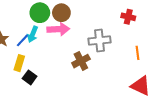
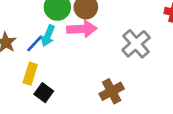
gray cross: (99, 40) -> (136, 44), turned -35
brown cross: (81, 61) -> (112, 91), moved

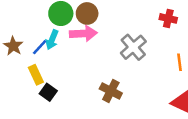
yellow rectangle: (30, 74) -> (36, 75), turned -42
brown cross: (112, 91) -> (111, 91), turned -35

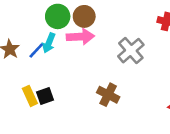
yellow rectangle: (36, 75) -> (30, 96), moved
black square: (48, 92) -> (45, 96), turned 35

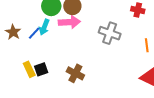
gray cross: (131, 51) -> (110, 33), turned -30
brown cross: (108, 95) -> (75, 73), moved

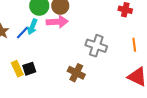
gray cross: (110, 33) -> (96, 46), moved
brown cross: (75, 73) -> (76, 73), moved

